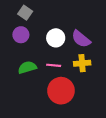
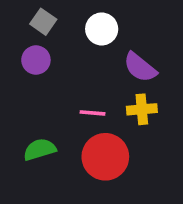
white circle: (56, 38) -> (102, 29), moved
green semicircle: (27, 67) -> (40, 149), moved

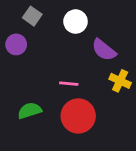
purple circle: (36, 60) -> (16, 44), moved
yellow cross: (142, 109) -> (120, 81), moved, turned 30

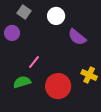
yellow cross: (120, 81) -> (89, 75), moved
pink line: (69, 84) -> (34, 62), moved, turned -56

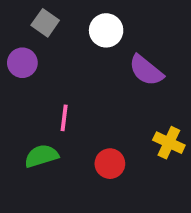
pink line: (34, 62) -> (64, 118), turned -32
red circle: (58, 86) -> (110, 164), size x0.6

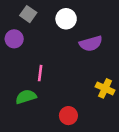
purple semicircle: (146, 70) -> (91, 44), turned -55
red circle: (110, 164) -> (68, 116), moved

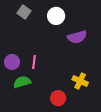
purple circle: (14, 39) -> (12, 62), moved
yellow cross: (105, 88) -> (80, 81), moved

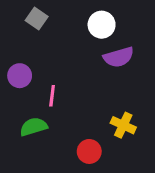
white circle: (56, 16) -> (102, 25), moved
purple circle: (12, 62) -> (20, 76), moved

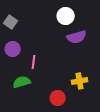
gray square: (37, 18) -> (11, 22), moved
yellow cross: (123, 125) -> (80, 81), turned -35

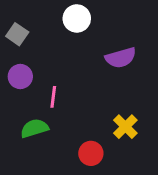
white circle: (66, 16) -> (77, 18), moved
yellow cross: (80, 81) -> (125, 127), turned -35

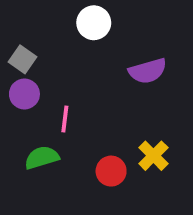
gray square: (17, 34) -> (22, 59), moved
red circle: (91, 153) -> (111, 171), moved

